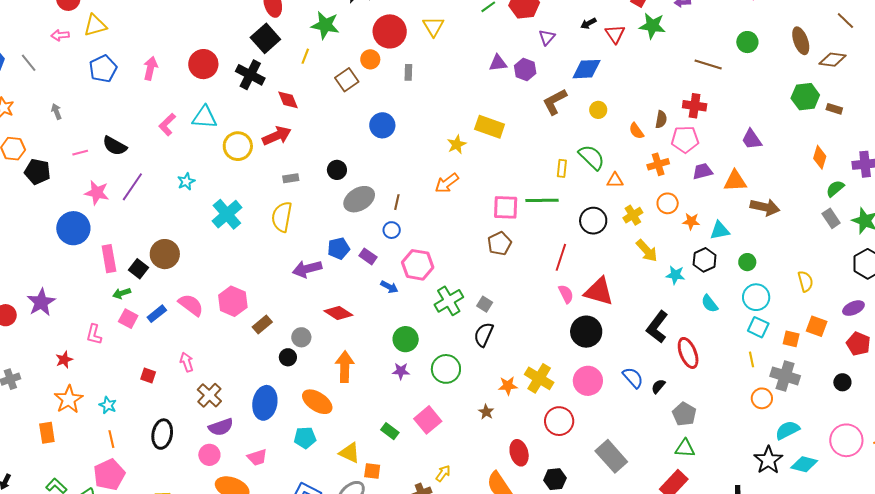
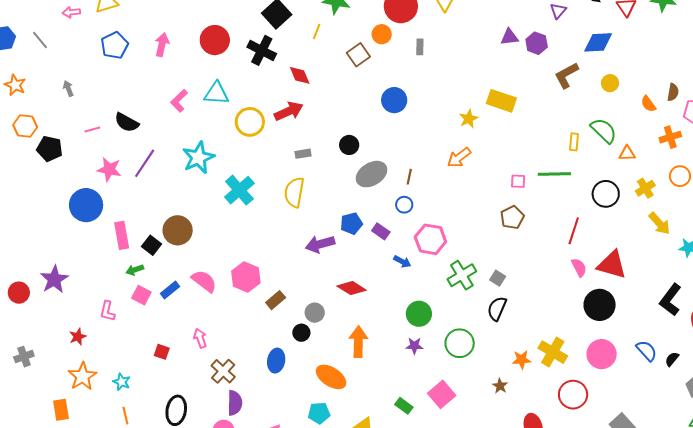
cyan star: (186, 181) -> (198, 158), size x1.8
pink square: (506, 207) -> (518, 181), size x0.6
blue ellipse: (265, 403) -> (276, 361), moved, size x0.7
purple semicircle: (221, 427) -> (235, 403), turned -70

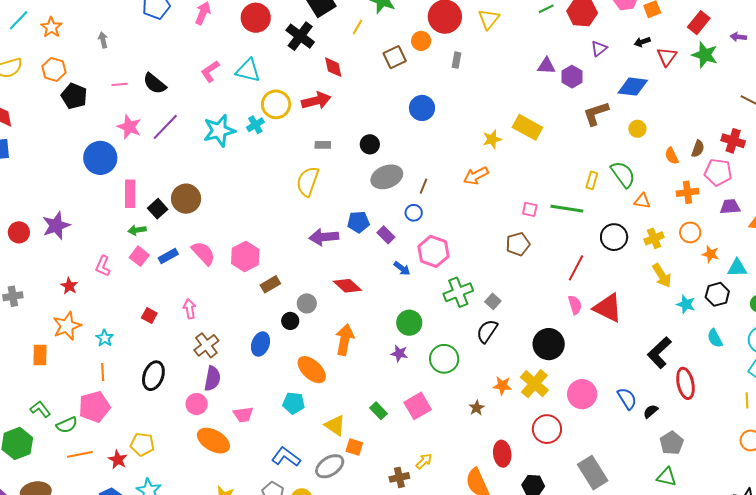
cyan cross: (239, 190) -> (255, 125), moved, size x0.6
black circle: (600, 305) -> (549, 344), moved
red star: (78, 337) -> (69, 286), turned -30

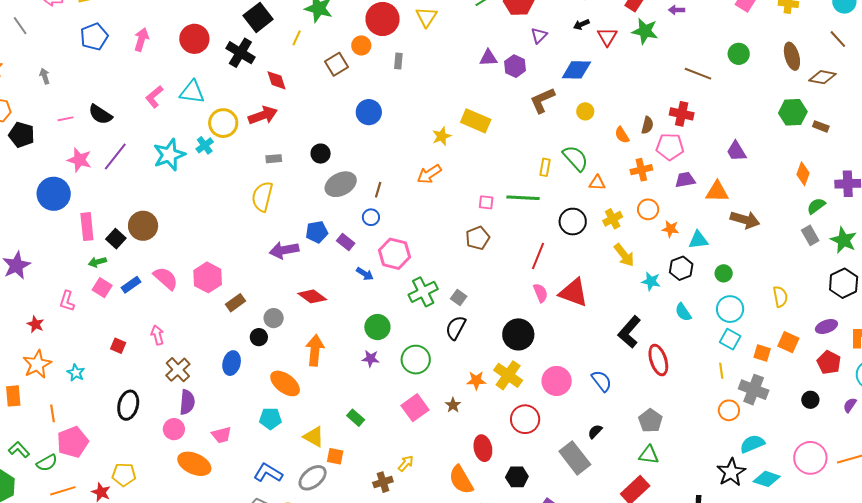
orange line: (103, 372) -> (53, 413), moved
pink square: (418, 406) -> (415, 408), moved
black semicircle: (651, 411) -> (595, 431), moved

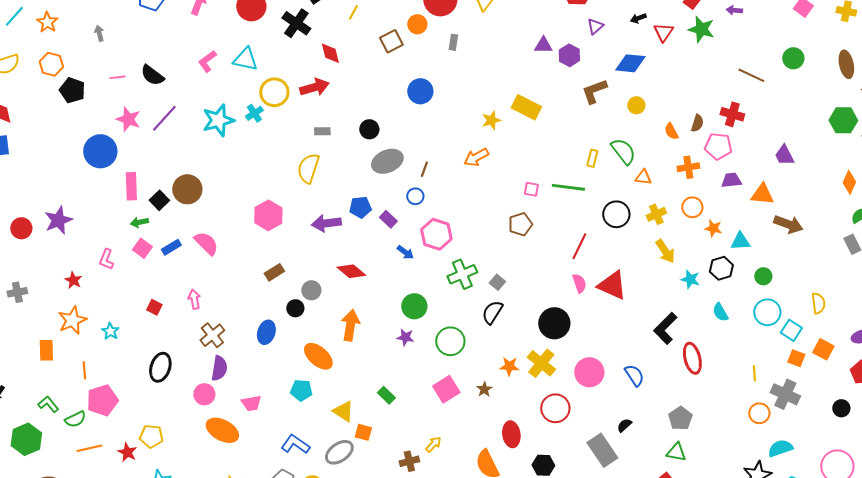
pink hexagon: (208, 277) -> (268, 215), moved
cyan square: (730, 339) -> (791, 330), moved

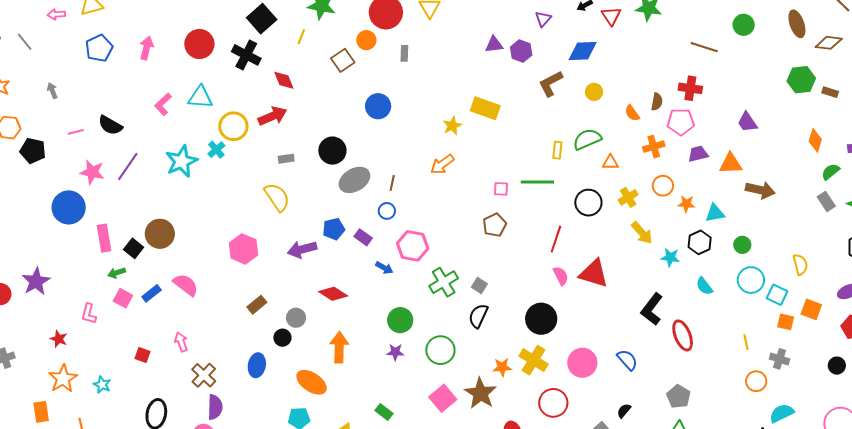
black circle: (369, 129) -> (332, 151), size x1.4
green semicircle: (623, 151) -> (587, 139), turned -68
yellow semicircle: (308, 168) -> (277, 197), turned 136
brown star: (484, 389) -> (480, 393), size x2.0
gray cross: (785, 394) -> (780, 359), size x0.7

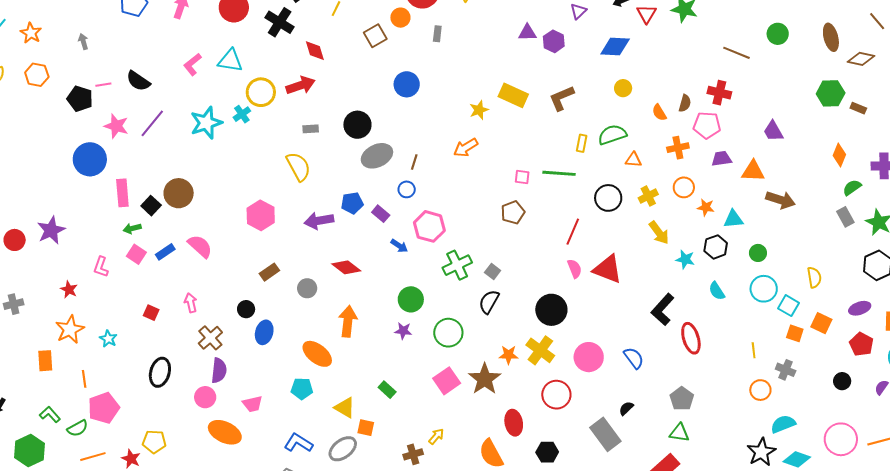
brown L-shape: (551, 83) -> (561, 98), moved
black pentagon: (33, 151) -> (80, 99), moved
black circle: (282, 338) -> (246, 309), moved

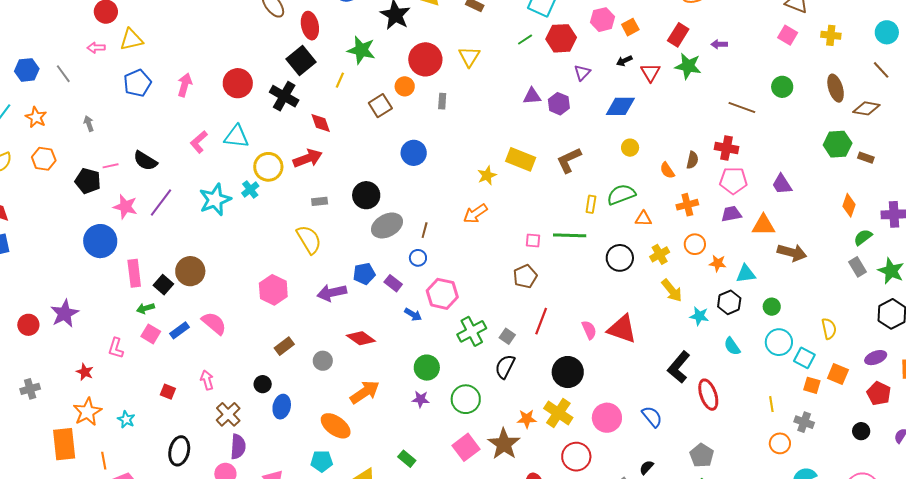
pink pentagon: (707, 125) -> (733, 181), moved
red line: (573, 232) -> (541, 321), moved
orange arrow: (348, 321) -> (365, 392), turned 52
orange rectangle: (45, 361) -> (64, 444), size x1.5

